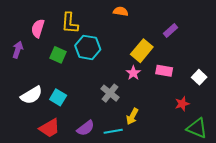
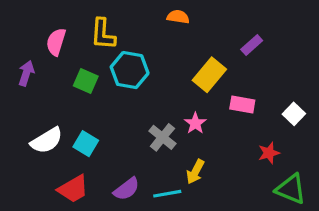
pink star: (133, 73) -> (195, 123), moved

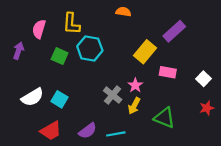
purple rectangle: (252, 45) -> (174, 31), size x1.5
red star: (269, 153) -> (207, 108), moved
yellow arrow: (195, 172) -> (134, 106), moved
green triangle: (291, 189) -> (164, 118), moved

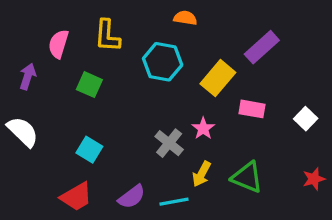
cyan hexagon: (90, 48) -> (163, 62), moved
white semicircle: (32, 97) -> (23, 132), moved, turned -105
yellow arrow: (134, 106) -> (202, 174), moved
red star: (207, 108) -> (314, 179), moved

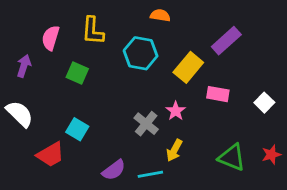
green triangle: (247, 177) -> (232, 157), moved
red trapezoid: (76, 197) -> (51, 155), moved

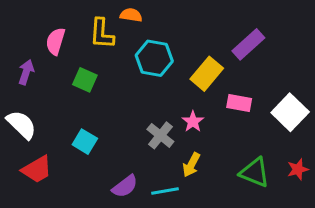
orange semicircle: (160, 15) -> (131, 15), moved
white square: (264, 103) -> (290, 112), size x1.6
red trapezoid: (51, 155) -> (37, 169), moved

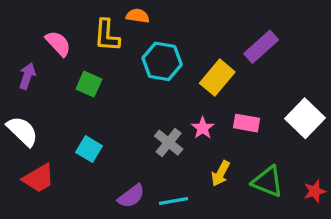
pink semicircle: (55, 41) -> (58, 43), turned 120
pink rectangle: (239, 103) -> (247, 123), moved
yellow arrow: (191, 165) -> (221, 173), moved
red star: (298, 169) -> (315, 191), moved

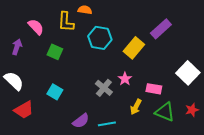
pink rectangle: (247, 123) -> (154, 89), moved
red star: (315, 191) -> (192, 110), moved

